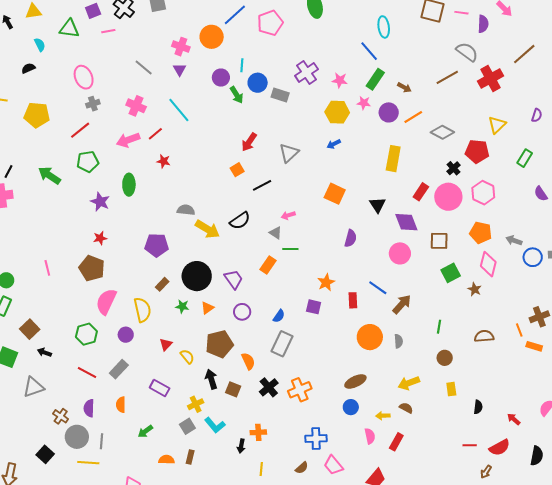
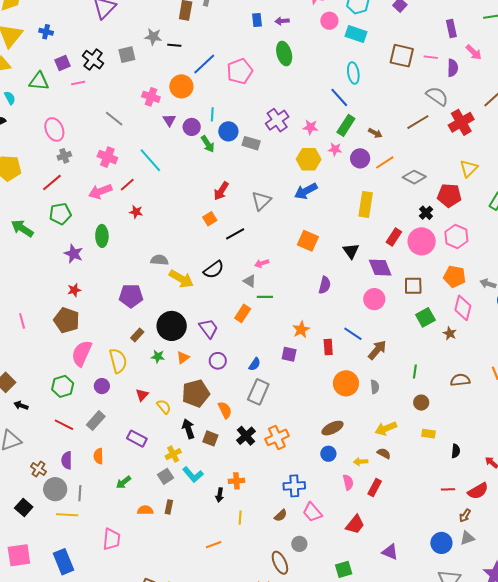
purple triangle: (180, 70) -> (169, 120), moved
blue arrow: (334, 144) -> (306, 191), size x1.6
yellow rectangle: (451, 389) -> (429, 434), turned -72

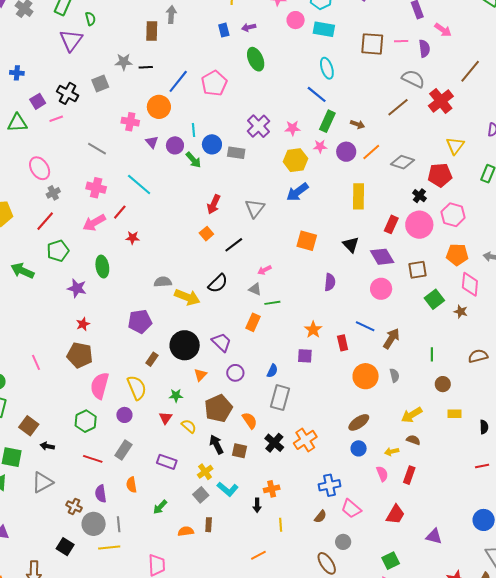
green star: (158, 357) -> (176, 396), moved

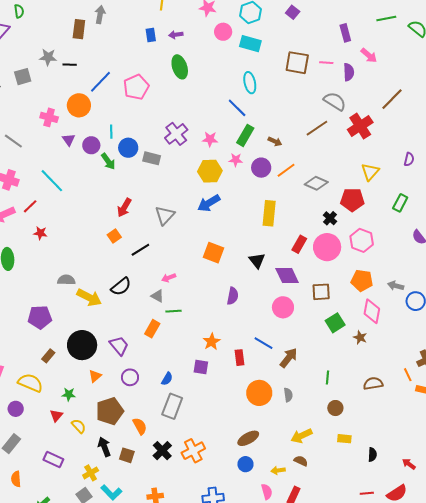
yellow semicircle: (137, 388) -> (30, 383), turned -50

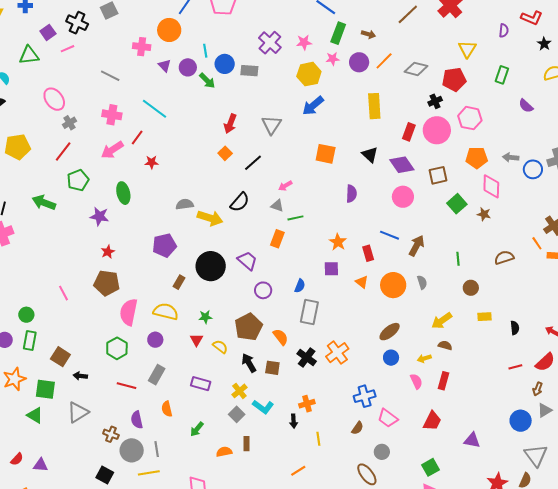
black cross: (330, 218) -> (435, 101), turned 32
orange triangle: (95, 376) -> (362, 282), moved, turned -32

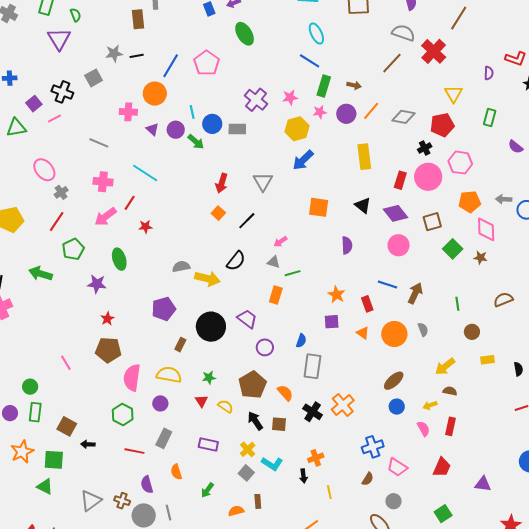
gray triangle: (78, 412) -> (91, 501), moved

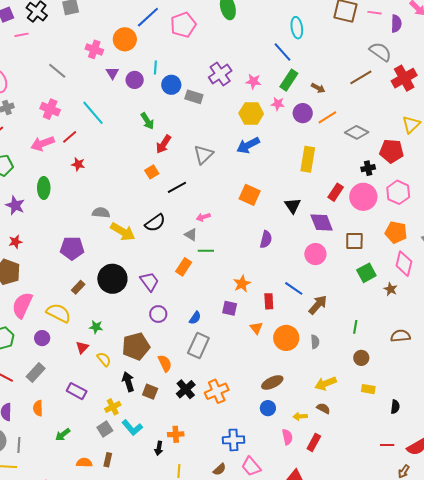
green arrow: (196, 142) -> (147, 121), moved

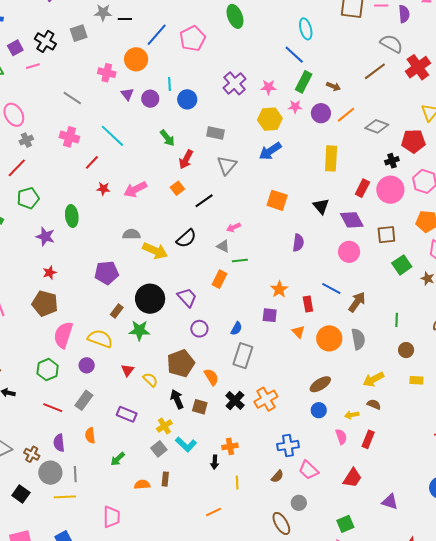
gray rectangle: (194, 97) -> (216, 133), moved
pink arrow: (43, 143) -> (135, 189), moved
green star: (96, 327) -> (139, 330), moved, size x1.5
gray semicircle: (315, 342) -> (358, 339), size x1.5

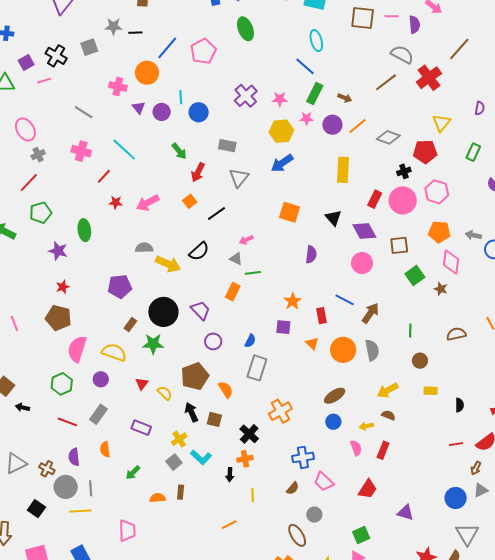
black cross: (235, 400) -> (249, 434), moved

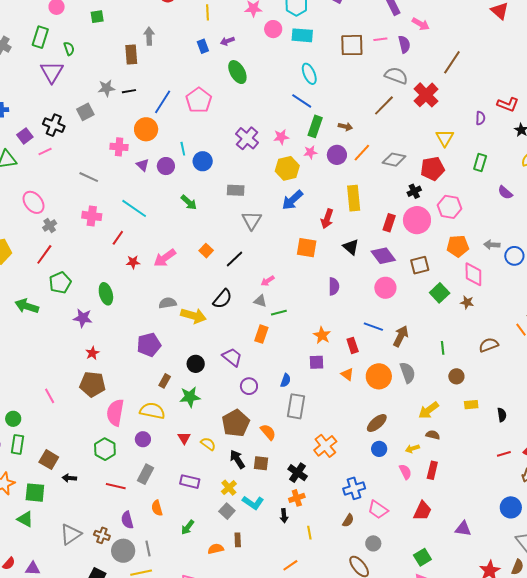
red arrow: (198, 172) -> (327, 219), moved
black circle: (163, 312) -> (196, 364), size x0.6

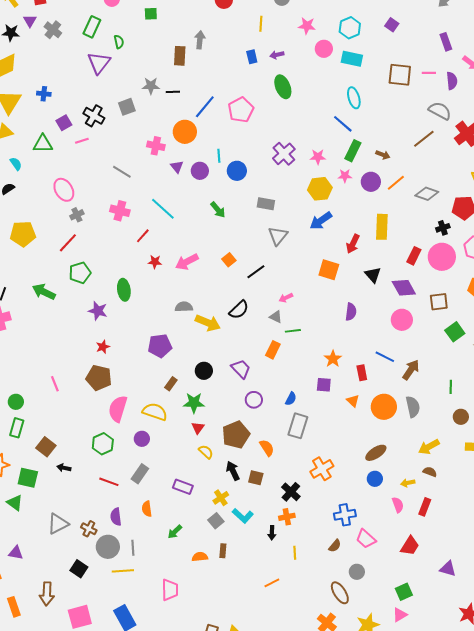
red triangle: (184, 438) -> (198, 428), moved

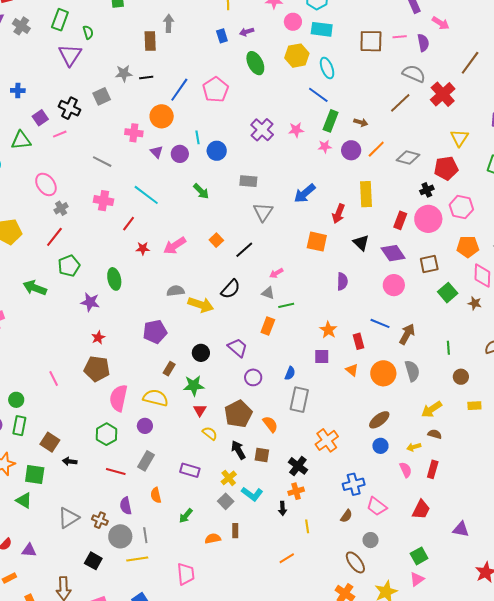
yellow hexagon: (320, 189) -> (297, 56), moved

